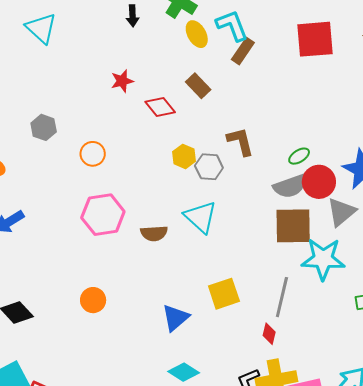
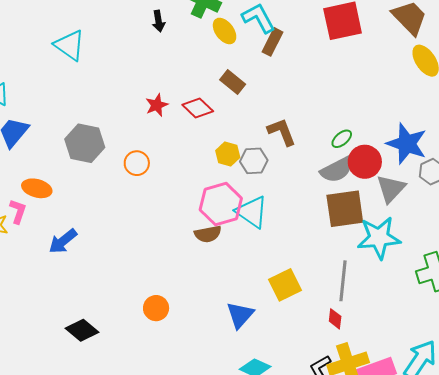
red star: (122, 81) -> (157, 105), moved
gray hexagon: (44, 127) -> (85, 143), size x1.5
pink hexagon: (103, 215) -> (221, 204), moved

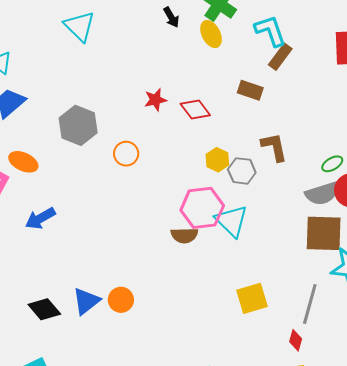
black arrow: (159, 21) -> (171, 17), turned -30
yellow ellipse: (225, 31) -> (211, 34), moved
brown rectangle: (233, 82) -> (250, 90), moved, turned -30
blue triangle: (240, 315) -> (86, 301), moved

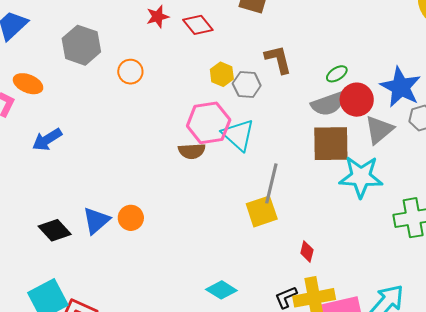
gray line: (310, 304) -> (271, 183), moved

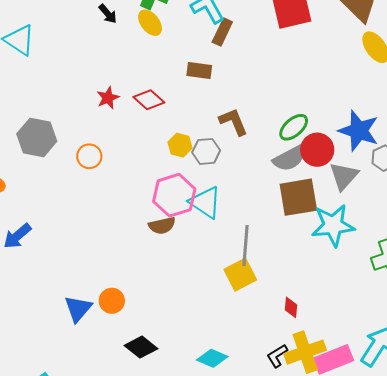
green ellipse: (337, 74) -> (294, 127), size x1.4
black diamond: (55, 230) -> (141, 347), moved

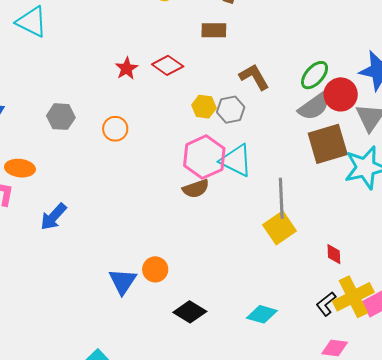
gray hexagon: (37, 138) -> (61, 117), size x0.7

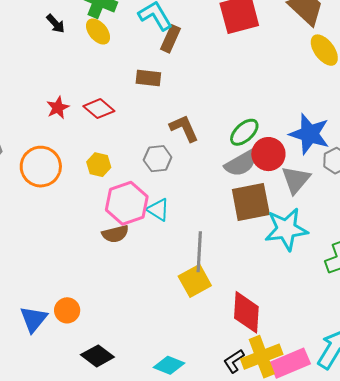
yellow hexagon: (204, 107) -> (99, 165), moved
orange circle: (115, 129) -> (41, 167), size x1.6
cyan triangle: (236, 160) -> (158, 210), size x0.7
red diamond: (334, 254) -> (246, 312), size x2.0

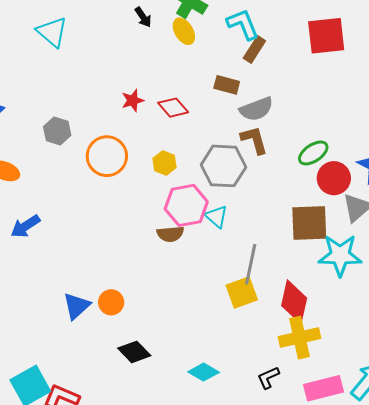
gray hexagon: (158, 159) -> (223, 166), size x1.6
gray semicircle: (241, 163) -> (256, 109), moved
red diamond: (246, 312) -> (294, 302), moved
yellow cross: (262, 357) -> (300, 338), moved

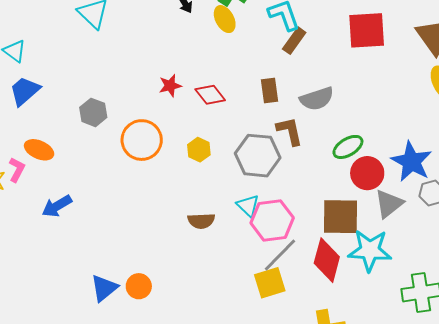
brown rectangle: (227, 85) -> (269, 91), moved, turned 65
gray semicircle: (256, 109) -> (317, 99), moved
pink hexagon: (186, 205) -> (272, 220), moved
gray line: (251, 264) -> (280, 255), turned 30
red diamond: (294, 302) -> (327, 260), moved

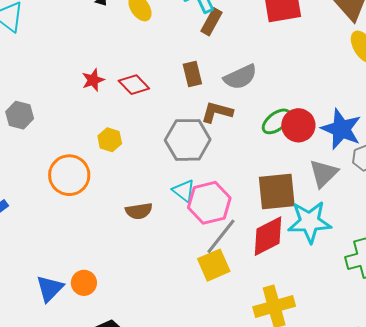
brown L-shape: (290, 131) -> (217, 112), turned -56
orange circle: (142, 140) -> (69, 175), moved
yellow hexagon: (199, 150) -> (110, 140), moved
red circle: (367, 173) -> (298, 125), moved
red diamond: (327, 260) -> (268, 236), turned 54

